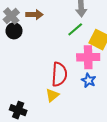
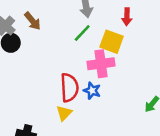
brown arrow: (35, 15) -> (33, 21), turned 56
blue star: (89, 80) -> (92, 91), moved

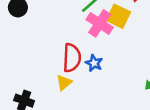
pink cross: (101, 64) -> (100, 23), moved, turned 35

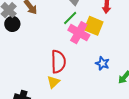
blue star: (94, 63) -> (102, 63), moved

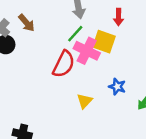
red semicircle: (58, 62) -> (64, 64), moved, turned 30
yellow triangle: (53, 82) -> (85, 101), moved

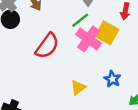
red semicircle: (64, 64) -> (47, 46), moved

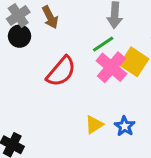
blue star: (112, 79) -> (125, 126), moved

